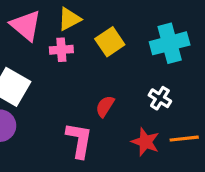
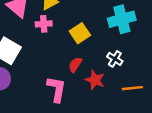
yellow square: (110, 42) -> (80, 33), moved
red star: (145, 142) -> (95, 80), moved

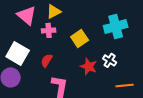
red semicircle: (75, 65) -> (47, 60), moved
red star: (95, 80) -> (89, 66), moved

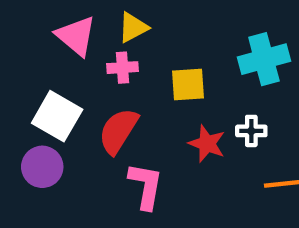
yellow square: (80, 38) -> (188, 84), turned 30
red semicircle: (47, 60) -> (118, 131), size x1.6
white cross: (110, 60) -> (251, 131), turned -32

